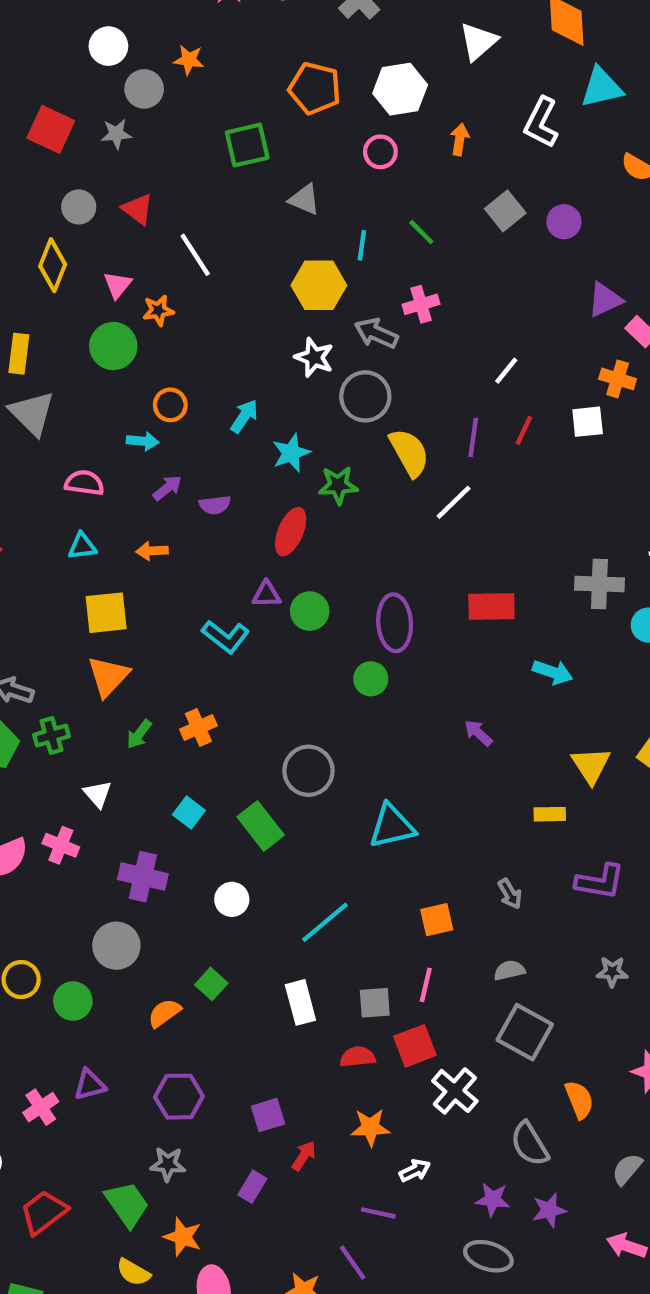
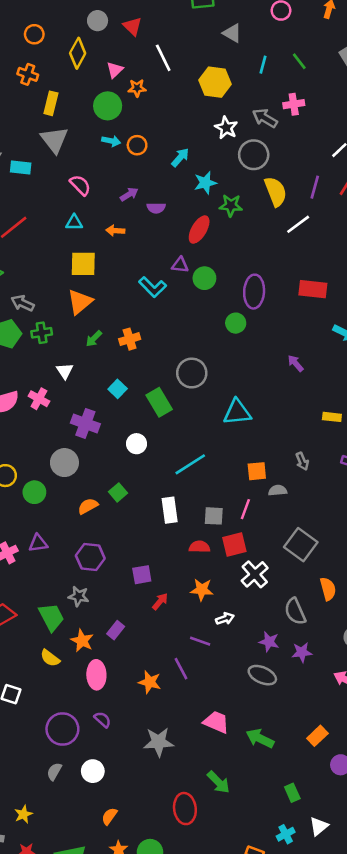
yellow hexagon: (319, 285) -> (215, 82), moved
cyan arrow: (143, 441) -> (111, 141), moved
pink semicircle: (84, 483) -> (80, 185), turned 30
gray semicircle: (509, 970) -> (278, 490), moved
purple rectangle: (252, 1187) -> (116, 630), moved

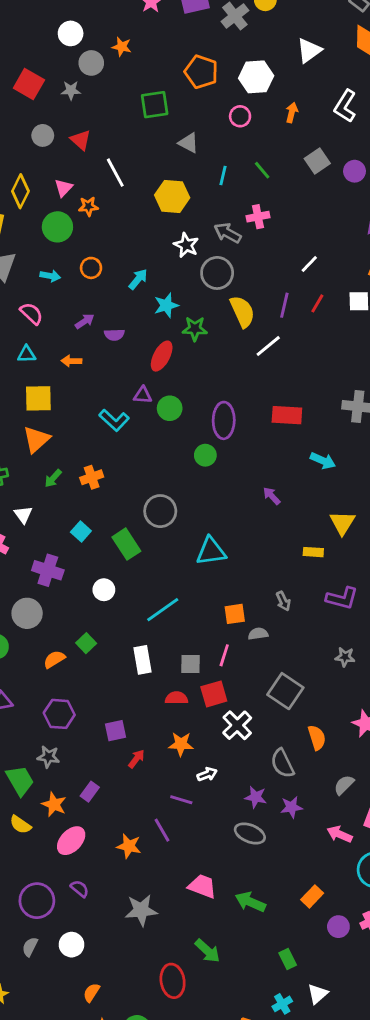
yellow diamond: (78, 53) -> (20, 191), moved
cyan arrow: (111, 141) -> (50, 276), moved
pink ellipse: (96, 675) -> (71, 841), turned 48

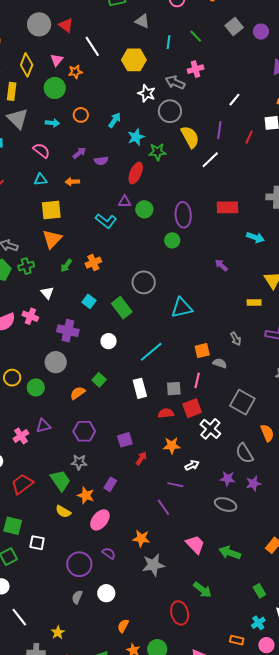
gray circle: (43, 135) -> (39, 24), size x1.5
red line: (317, 303) -> (249, 137), moved
gray semicircle: (258, 634) -> (220, 363), turned 32
orange star: (129, 846) -> (141, 538), moved
pink trapezoid: (202, 886) -> (195, 544), turned 30

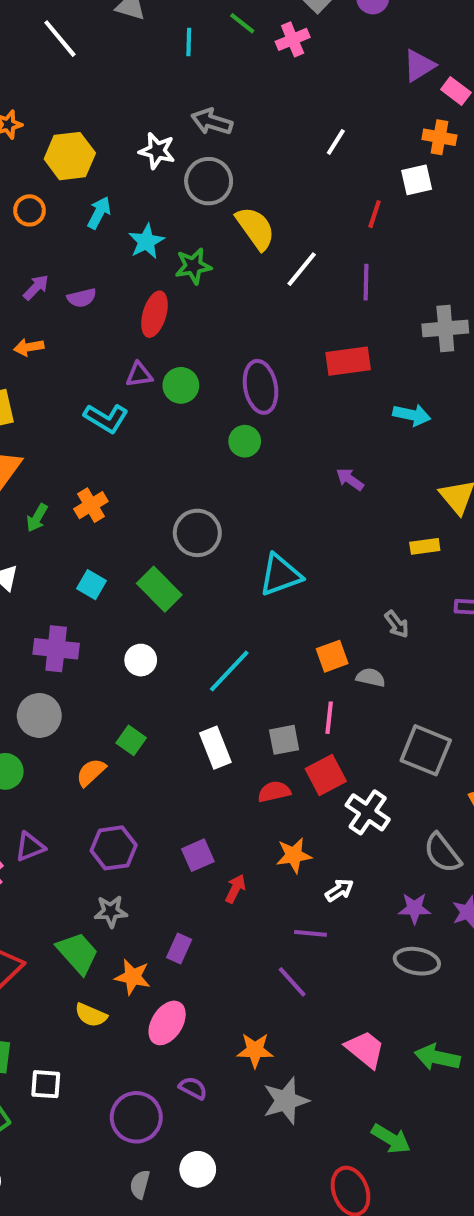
white line: (92, 46) -> (60, 39), moved
yellow hexagon: (134, 60) -> (70, 156), moved
pink cross: (196, 69) -> (293, 39), moved
purple line: (219, 130) -> (366, 282), moved

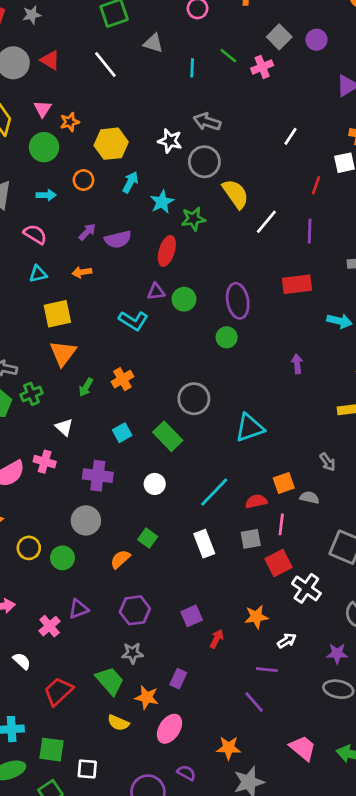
purple semicircle: (82, 298) -> (118, 239), size x1.4
purple arrow: (350, 479) -> (297, 364), turned 48
cyan square: (92, 585) -> (122, 433), turned 30
red semicircle: (274, 792) -> (256, 501), moved

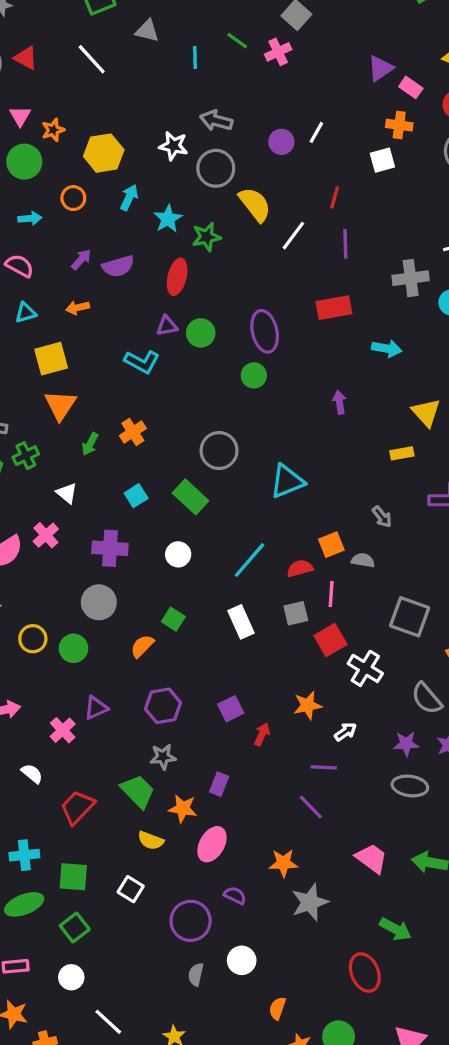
purple circle: (316, 40) -> (281, 142), moved
red line: (316, 185) -> (335, 197), moved
pink cross: (45, 462) -> (46, 535), turned 35
white square: (87, 769) -> (131, 889), moved, turned 30

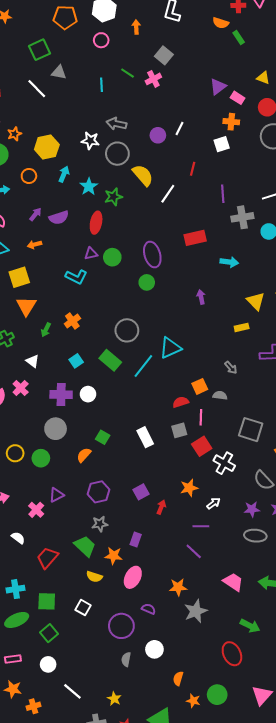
gray triangle: (147, 31) -> (59, 72), moved
purple line: (345, 244) -> (223, 194), moved
white circle: (178, 554) -> (88, 394), moved
cyan line: (250, 560) -> (143, 366), moved

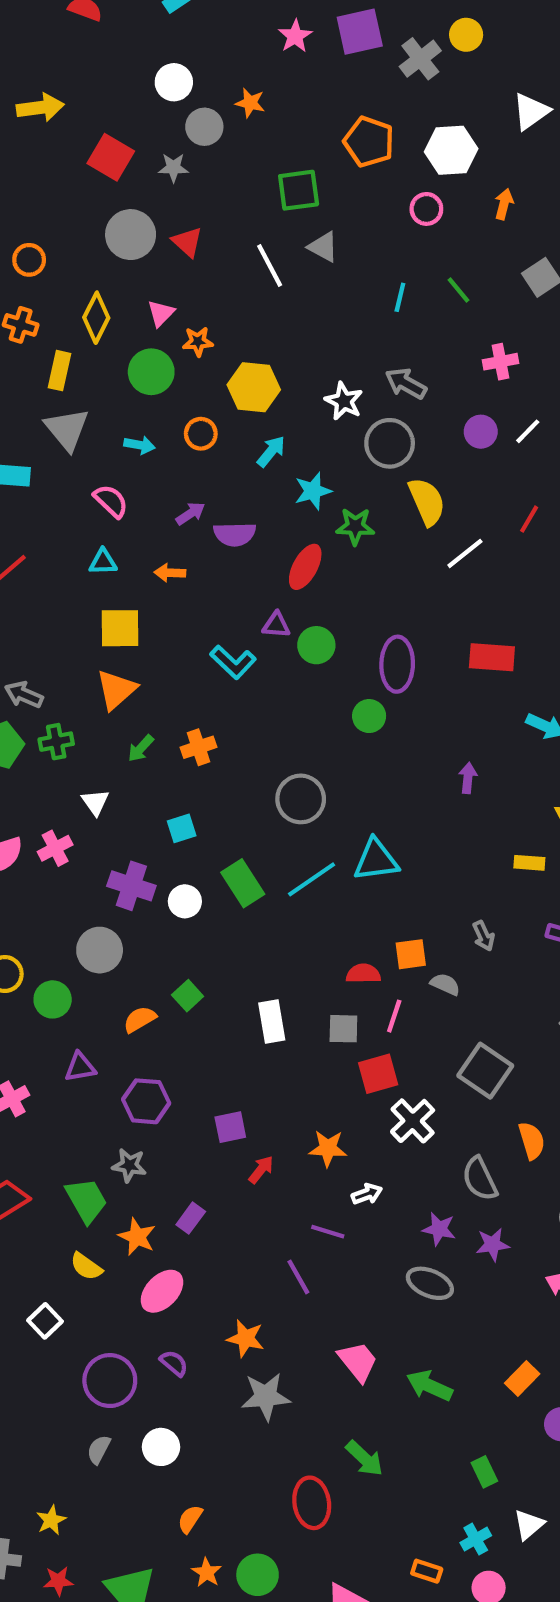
pink cross: (153, 79) -> (500, 362), moved
green rectangle: (110, 360) -> (243, 883), moved
purple triangle: (56, 495) -> (80, 1067), moved

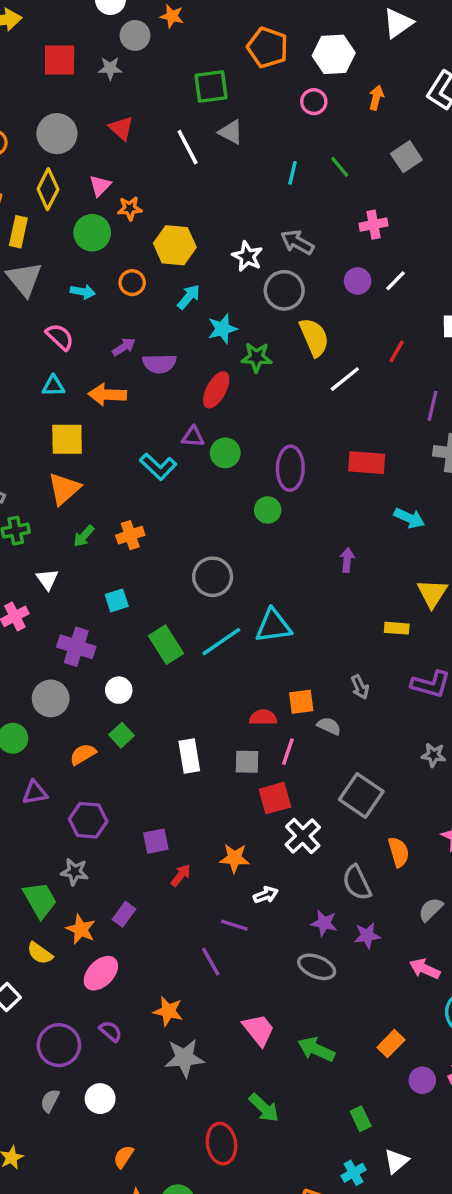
red square: (111, 157) -> (60, 60), turned -30
gray circle: (131, 235) -> (57, 134), moved
orange arrow: (170, 573) -> (107, 395), size x1.5
white circle: (185, 901) -> (119, 690), moved

